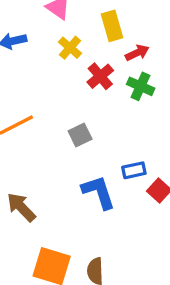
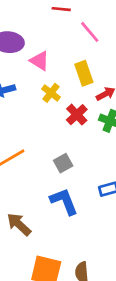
blue L-shape: (99, 192) -> (64, 201), moved

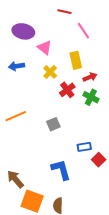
blue L-shape: (64, 201) -> (61, 170), moved
brown arrow: (19, 224) -> (15, 179), moved

